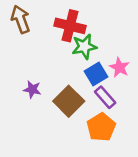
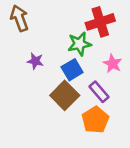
red cross: (70, 26) -> (100, 22), moved, turned -32
blue square: (96, 74) -> (72, 70), moved
purple star: (32, 89) -> (35, 61), moved

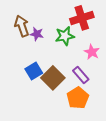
brown arrow: (19, 18) -> (22, 26), moved
purple star: (35, 61) -> (37, 34), moved
blue square: (72, 70) -> (34, 71), moved

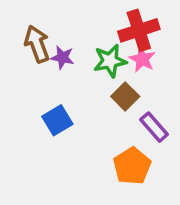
pink star: (92, 52) -> (142, 59), moved
purple rectangle: (81, 75) -> (154, 127), moved
brown square: (53, 78) -> (125, 96), moved, size x0.7

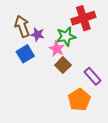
pink star: (142, 59) -> (57, 49), moved
brown square: (125, 96) -> (63, 65), moved
blue square: (57, 120) -> (25, 54), moved

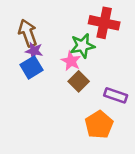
red cross: (83, 18) -> (104, 23), turned 30
purple star: (37, 34) -> (34, 51), moved
purple rectangle: (92, 76) -> (116, 95), turned -30

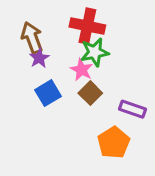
red cross: (104, 23) -> (87, 26), moved
purple star: (34, 51) -> (39, 58), turned 30
blue square: (32, 67) -> (48, 93), moved

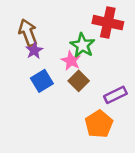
red cross: (87, 26) -> (108, 23), moved
green star: (95, 52) -> (82, 45), turned -30
purple rectangle: (133, 109) -> (115, 95), turned -45

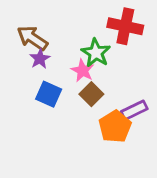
brown arrow: (28, 33) -> (32, 38), turned -36
blue square: (42, 81) -> (49, 94), turned -35
orange pentagon: (99, 124) -> (115, 127), moved

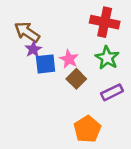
green star: (96, 53) -> (107, 58), moved
blue square: (49, 94) -> (46, 64), moved, turned -30
orange pentagon: (115, 127) -> (87, 129), moved

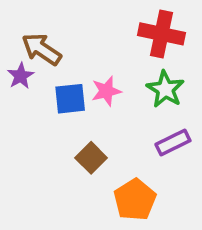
purple star: (33, 49) -> (21, 76), moved
pink star: (69, 59) -> (106, 91), turned 30
brown square: (76, 79) -> (91, 158), moved

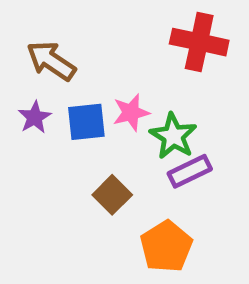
purple star: (21, 76) -> (35, 117), moved
green star: (165, 89) -> (173, 136), moved
purple rectangle: (173, 143) -> (190, 171), moved

